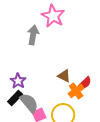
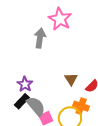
brown triangle: (64, 76) -> (71, 79), turned 32
orange cross: (76, 91) -> (81, 106), moved, turned -35

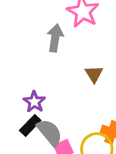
brown triangle: (71, 79) -> (94, 74), moved

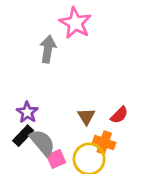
brown triangle: (94, 74) -> (86, 116), moved

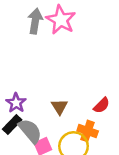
gray arrow: (48, 49) -> (35, 21), moved
brown triangle: (86, 116) -> (59, 107), moved

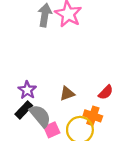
brown triangle: (59, 107) -> (67, 94), turned 42

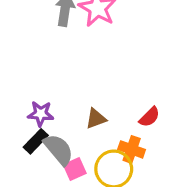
purple star: (27, 90) -> (41, 114), turned -30

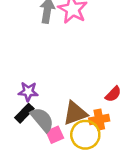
brown triangle: (96, 119) -> (75, 113), moved, size x1.5
orange cross: (132, 149) -> (99, 120), turned -30

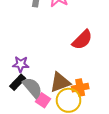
red semicircle: (113, 94) -> (82, 40), moved, size x1.5
pink square: (55, 135) -> (43, 100), turned -32

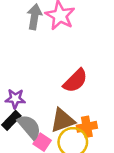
red semicircle: (82, 40) -> (75, 81), moved

